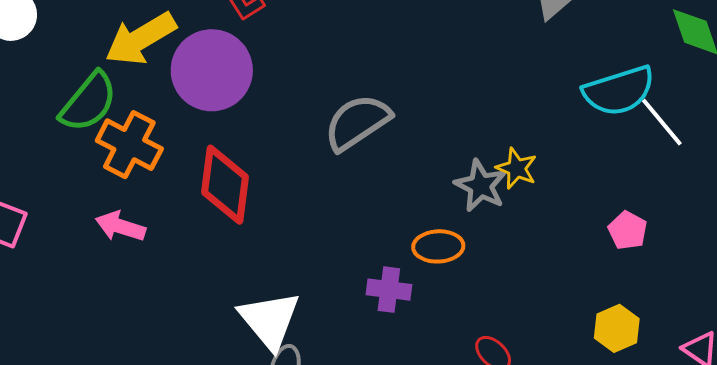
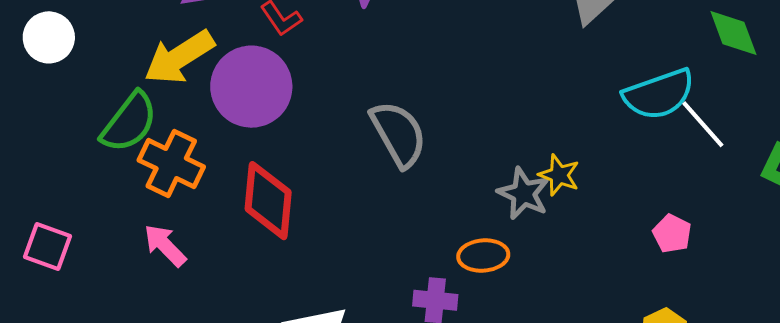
gray semicircle: (357, 122) -> (398, 134), turned 96
pink arrow: (120, 226) -> (165, 245), turned 30

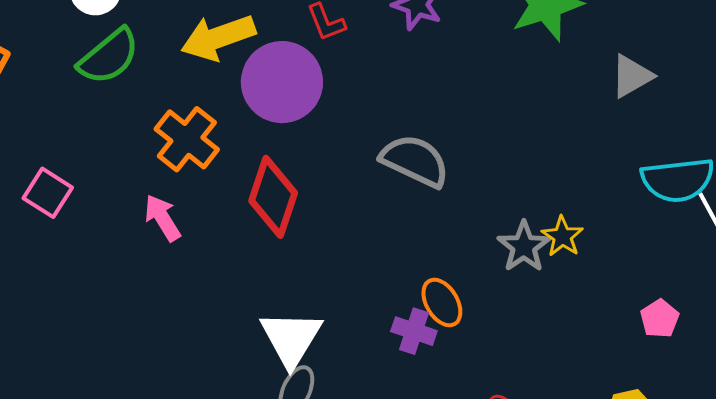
green semicircle: (129, 122) -> (109, 57), moved
gray semicircle: (398, 134) -> (415, 161), turned -48
orange ellipse: (483, 256) -> (442, 302), moved, turned 51

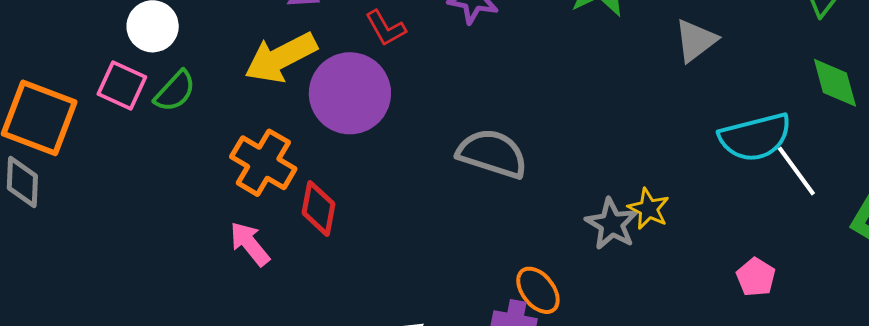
green semicircle: (109, 57) -> (175, 91), size x0.7
pink square: (48, 193) -> (122, 85), moved
red diamond: (273, 197) -> (319, 208), moved, size x0.7

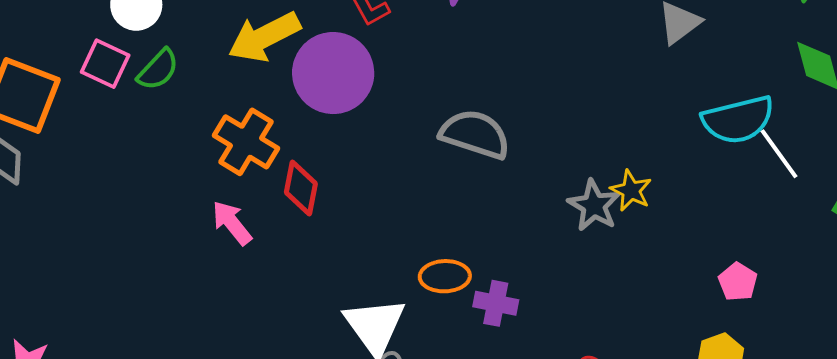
pink pentagon: (756, 277) -> (738, 282), moved
orange ellipse: (538, 290) -> (445, 276), moved, turned -54

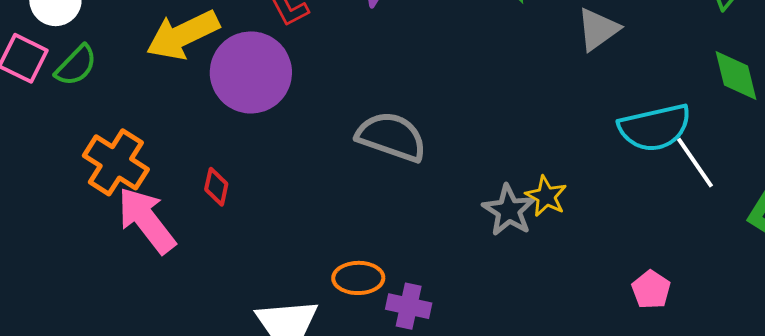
orange cross: (246, 142) -> (116, 162), moved
red diamond: (301, 188) -> (216, 187), size x0.7
pink arrow: (232, 223) -> (147, 220), size x1.5

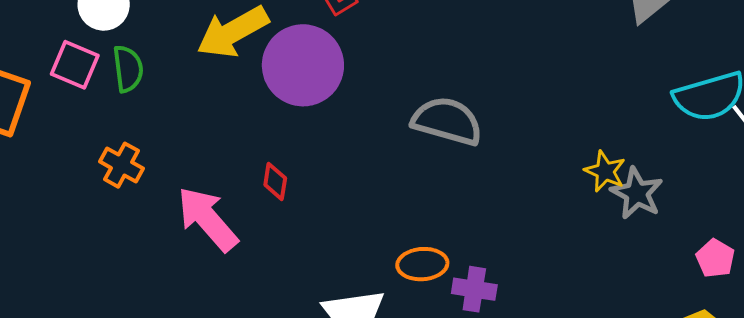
green semicircle: (76, 66) -> (128, 69), turned -48
orange cross: (116, 162) -> (122, 165), moved, size x0.7
gray star: (509, 210) -> (637, 193), moved

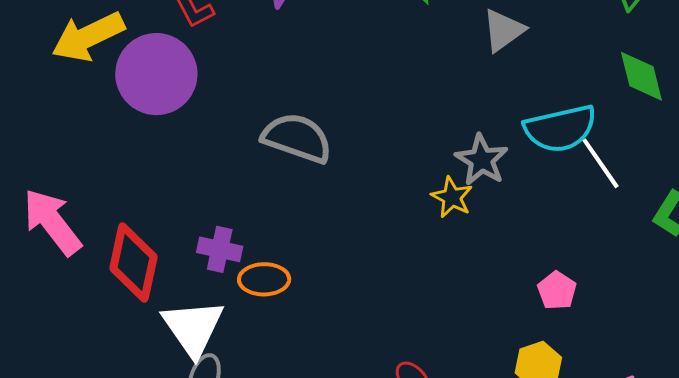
red diamond: (275, 181) -> (133, 263), moved, size x2.0
gray star: (637, 193) -> (482, 160), moved
purple cross: (474, 289) -> (220, 249), moved

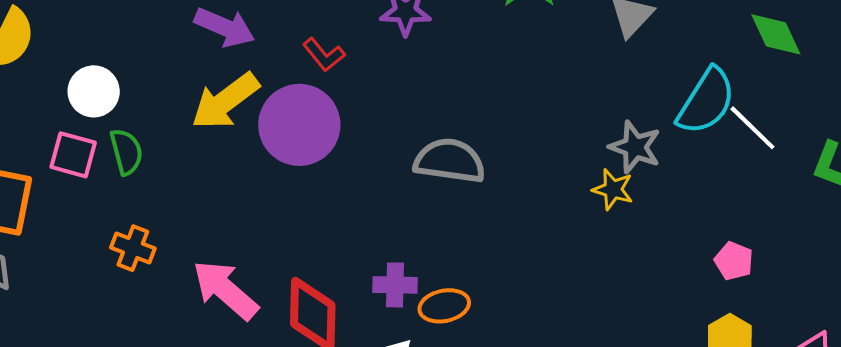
cyan semicircle: (560, 129) -> (706, 101), turned -34

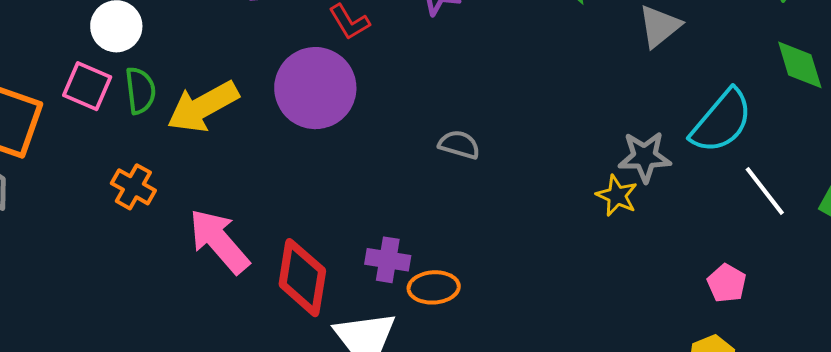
yellow arrow: (225, 101) -> (203, 107), moved
white line: (752, 128) -> (765, 191), moved
gray star: (635, 147) -> (645, 157), turned -30
gray semicircle: (450, 161) -> (459, 145), size x0.6

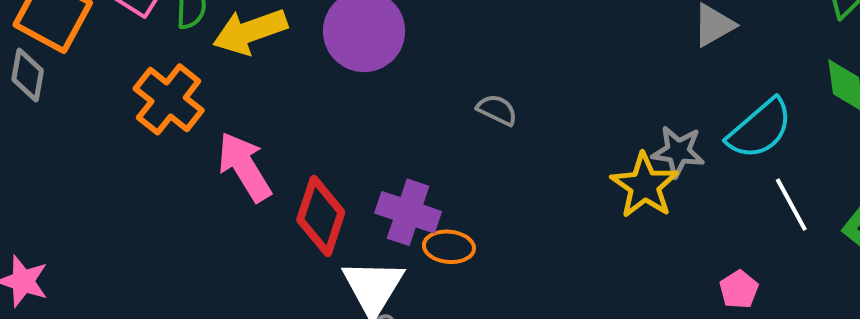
orange cross: (133, 187) -> (169, 99), size x1.6
yellow star: (617, 196) -> (644, 185), size x1.6
purple cross: (388, 260) -> (408, 212), size x1.4

